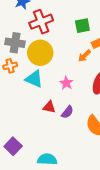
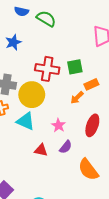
red cross: (41, 22) -> (47, 69), moved, turned 30
purple semicircle: (67, 112) -> (66, 147), moved

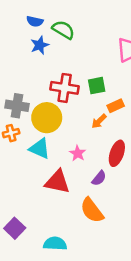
blue star: (13, 42) -> (40, 45), moved
purple semicircle: (66, 147) -> (99, 178), moved
red triangle: (41, 150) -> (57, 182), size x1.6
orange semicircle: (88, 170) -> (92, 210), moved

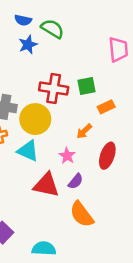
orange arrow: (99, 121) -> (84, 131), moved
purple semicircle: (99, 178) -> (76, 181), moved

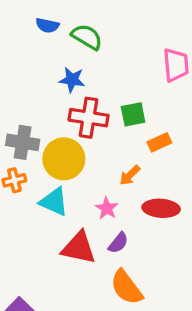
blue star: (28, 45) -> (72, 80), moved, turned 30
red ellipse: (107, 156) -> (161, 208), turned 75

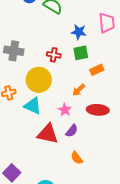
blue star: (72, 80) -> (79, 32), moved
red cross: (89, 118) -> (54, 55), size x0.6
gray cross: (23, 142) -> (14, 51), moved
orange semicircle: (126, 287) -> (77, 158), size x0.6

